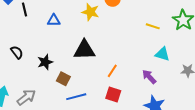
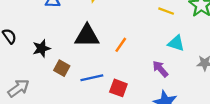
orange line: (112, 71) -> (121, 45), moved
blue line: (76, 97) -> (92, 78), moved

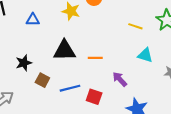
orange line: (121, 45) -> (95, 58), turned 56
purple arrow: (160, 69) -> (120, 79), moved

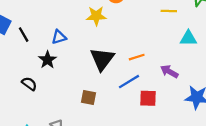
black triangle: (65, 50) -> (102, 59), turned -35
black star: (24, 63) -> (47, 60), moved
blue line: (70, 88) -> (129, 82), moved

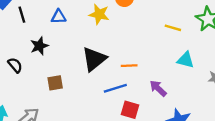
blue triangle: (59, 37) -> (59, 17), moved
brown square: (88, 97) -> (55, 83), moved, turned -35

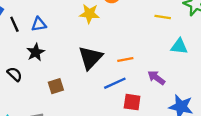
blue triangle: (59, 17) -> (39, 24), moved

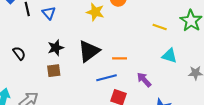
blue triangle: (39, 24) -> (49, 13), turned 48
black star: (36, 52) -> (56, 48), moved

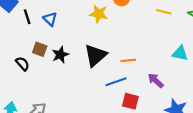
yellow line: (160, 27) -> (164, 12), moved
brown square: (54, 71) -> (40, 49), moved, turned 32

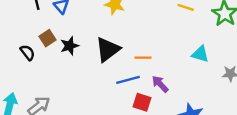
brown square: (40, 49) -> (47, 38), turned 32
purple arrow: (156, 81) -> (160, 84), moved

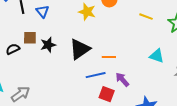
brown square: (47, 38) -> (30, 38), turned 32
black semicircle: (28, 52) -> (13, 49), turned -80

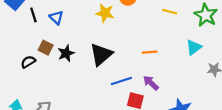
brown square: (30, 38) -> (46, 48), turned 32
cyan triangle: (157, 56) -> (194, 47), moved, turned -49
orange line: (109, 57) -> (150, 52), moved

